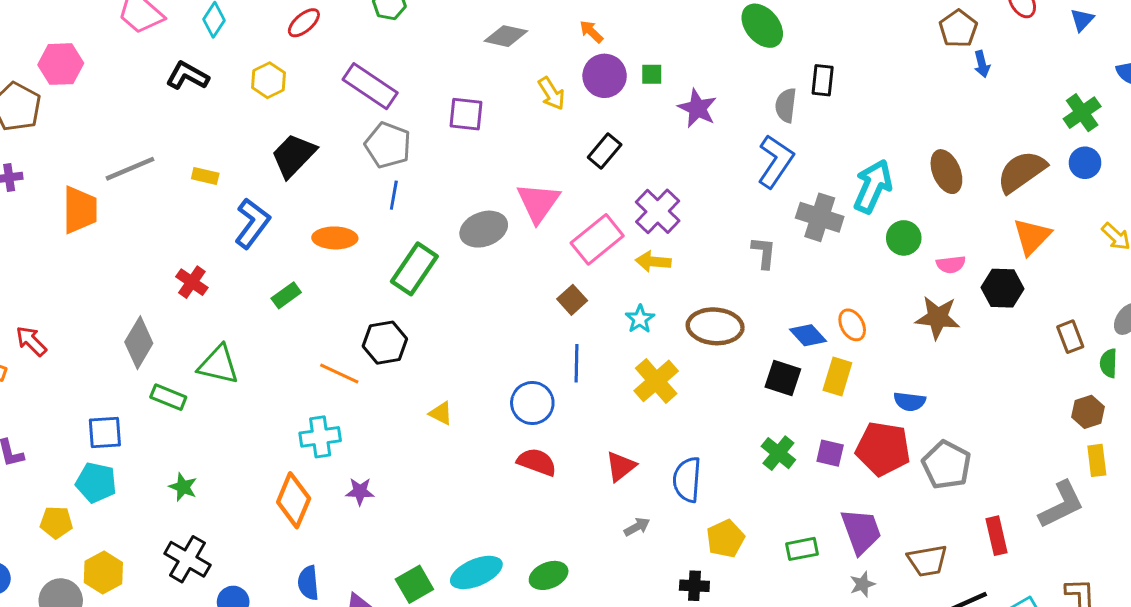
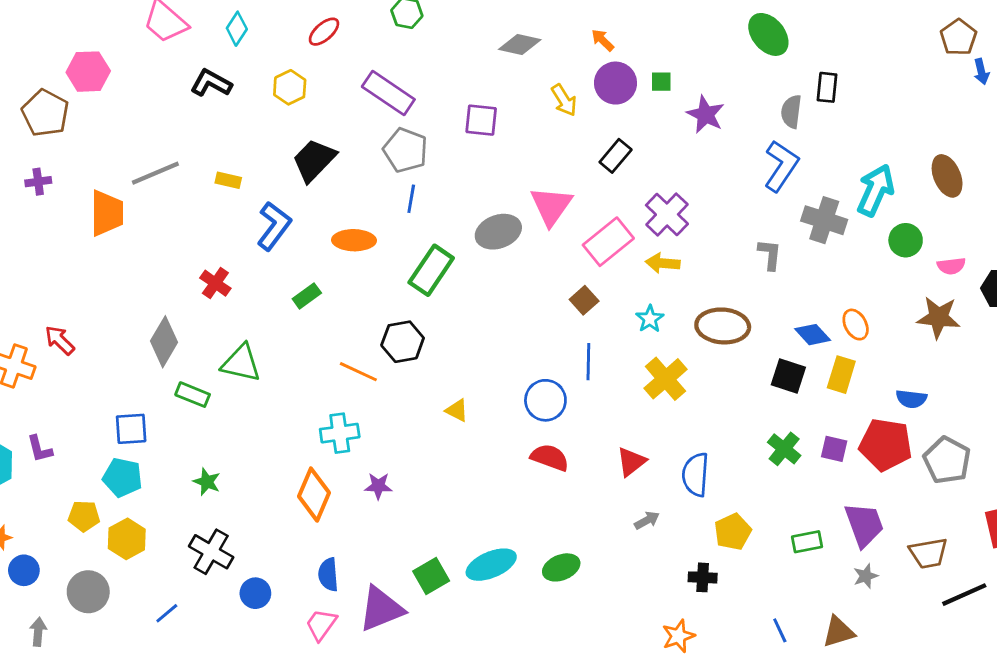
yellow hexagon: (103, 572) -> (127, 539), moved

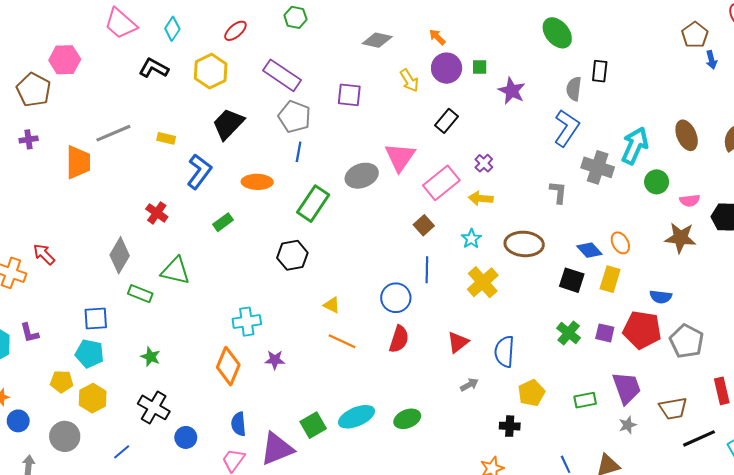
yellow hexagon: (290, 87) -> (211, 71), size x1.4
purple cross: (667, 214) -> (484, 163), size x0.6
orange line: (358, 372) -> (342, 341), moved
red semicircle: (550, 457) -> (399, 339), turned 88

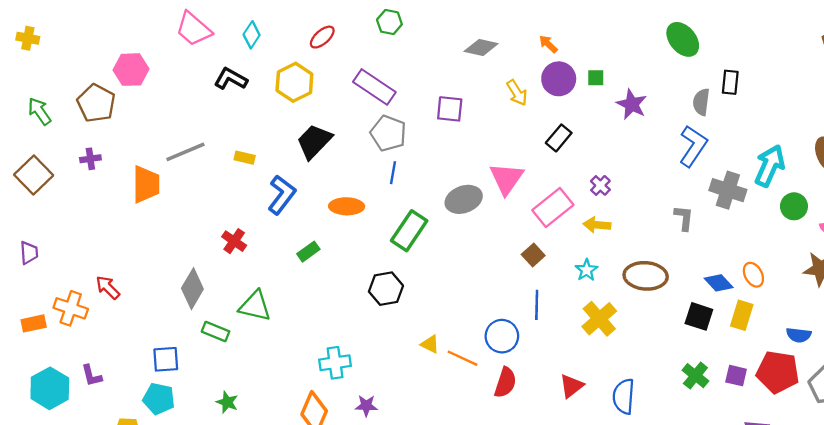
orange line: (342, 341) -> (462, 358), moved

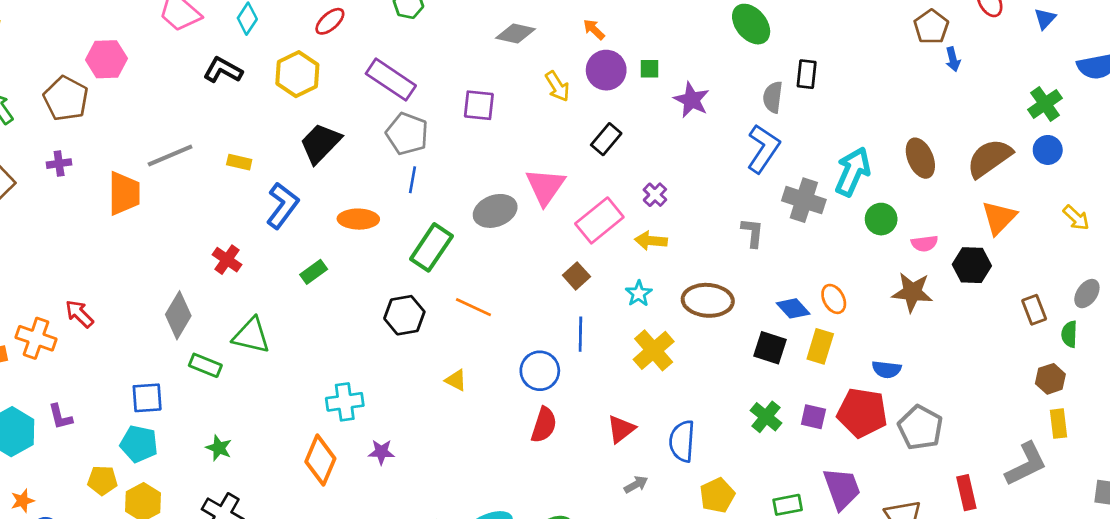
orange line: (462, 358) -> (473, 307), moved

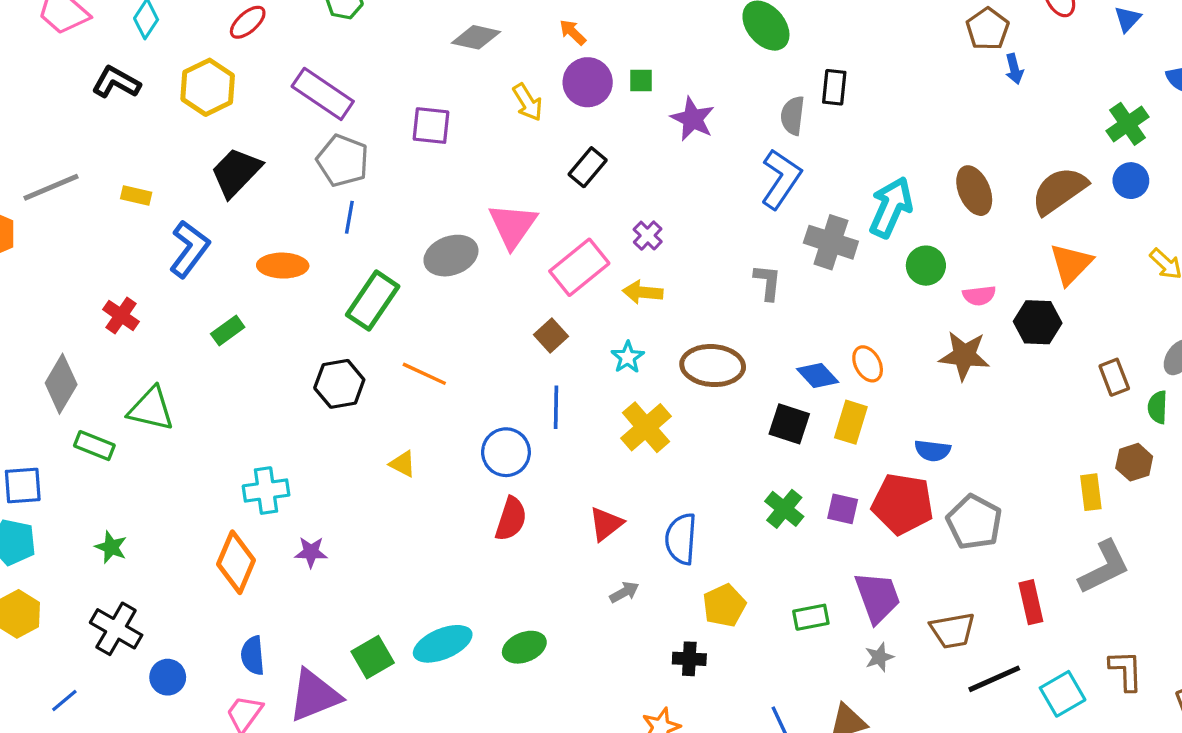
yellow rectangle: (1059, 424) -> (1091, 492), moved

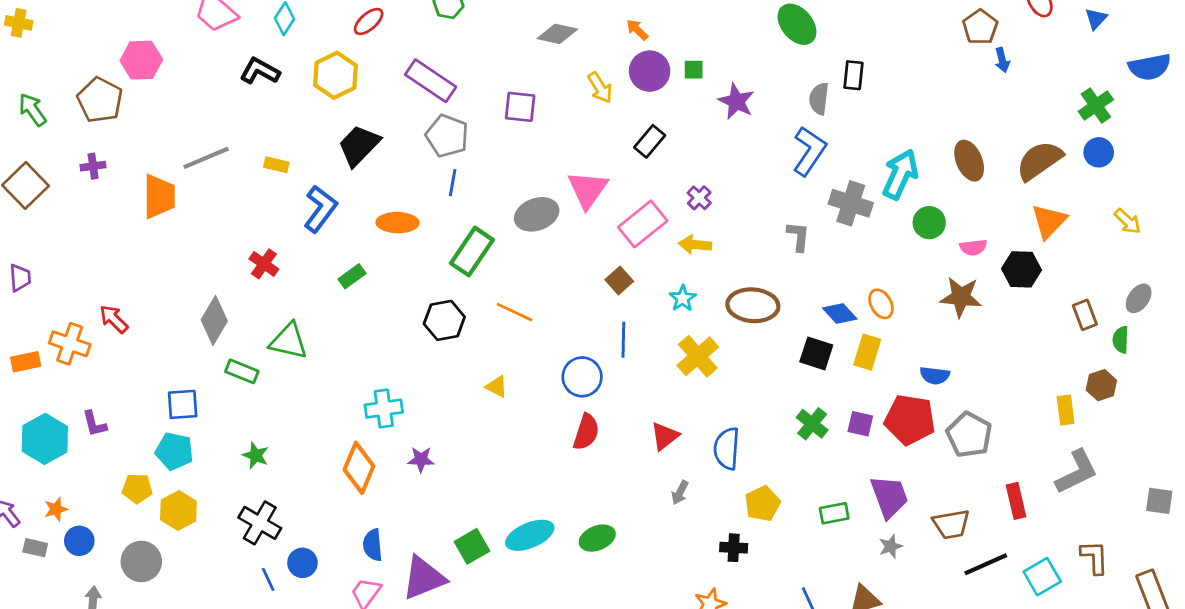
gray arrow: (624, 592) -> (680, 493), turned 145
blue line: (64, 700) -> (268, 579), moved, turned -75

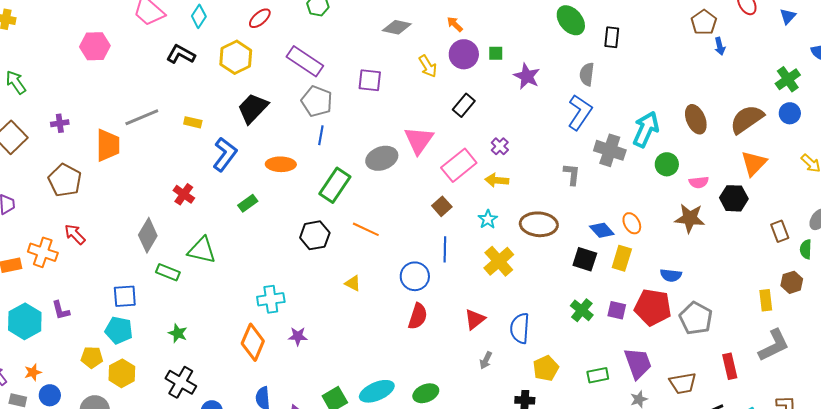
black rectangle: (853, 75) -> (612, 37), moved
brown pentagon: (100, 100) -> (65, 180), moved

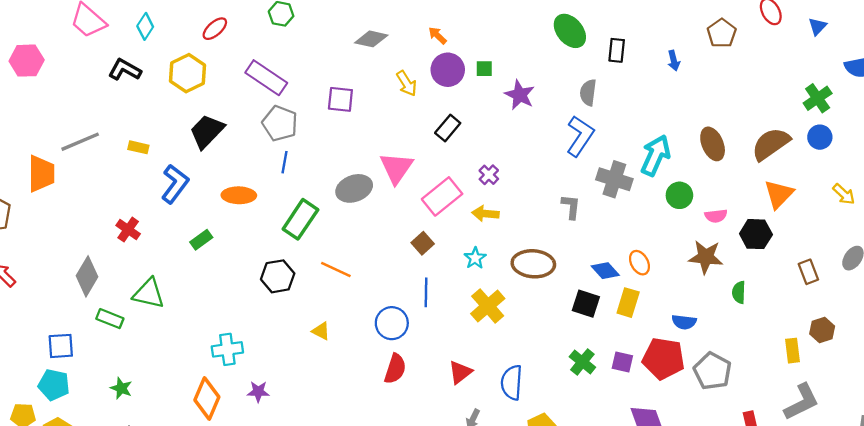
blue arrow: (720, 46) -> (674, 61), moved
green semicircle: (806, 249) -> (739, 292), moved

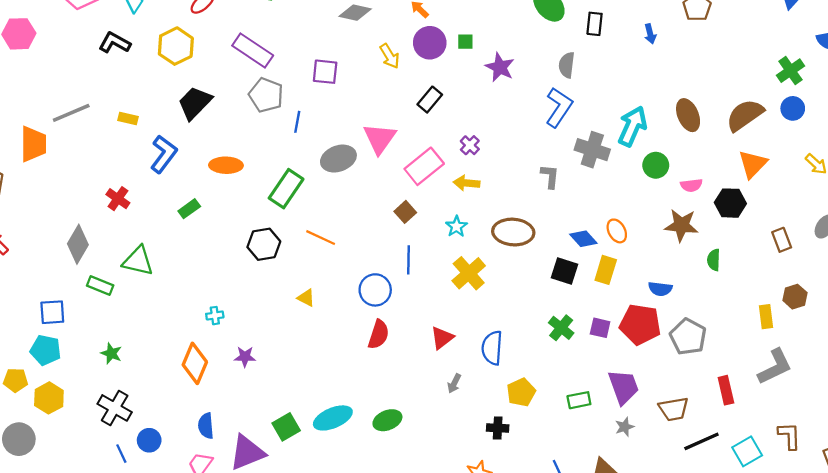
blue line: (284, 162) -> (297, 122), moved
cyan cross: (227, 349) -> (215, 316), size x0.6

